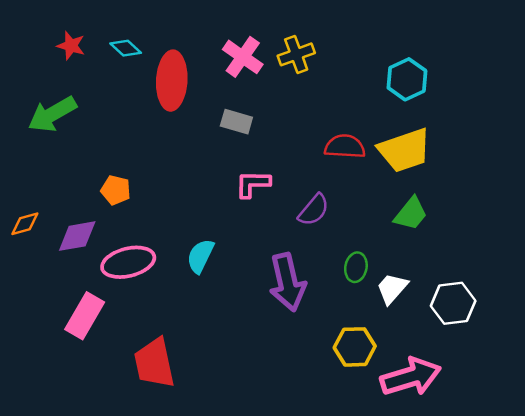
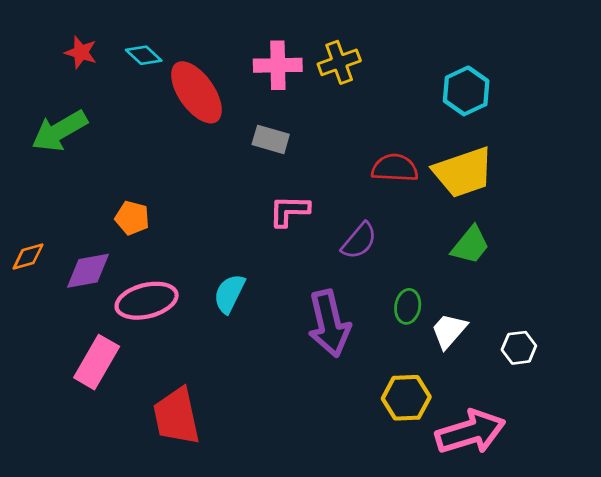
pink cross: (243, 57) -> (278, 65), turned -36
red ellipse: (172, 81) -> (196, 92), turned -38
white hexagon: (453, 303) -> (519, 348), size x0.7

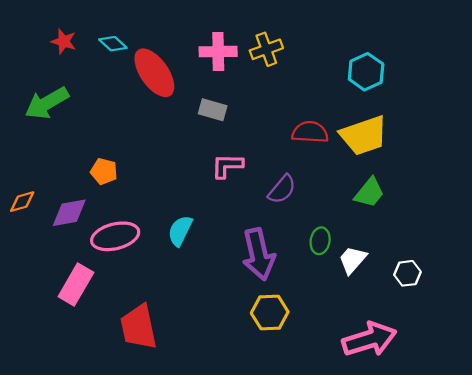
yellow hexagon: (406, 398) -> (270, 312), moved

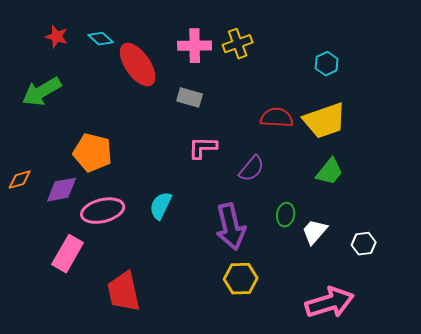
cyan hexagon: (366, 72) -> (327, 64), size x0.7
orange pentagon: (104, 171) -> (93, 153), size x1.6

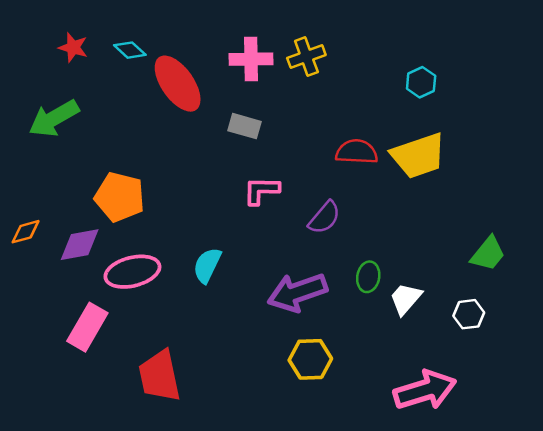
green trapezoid: (330, 172) -> (488, 254), moved
purple arrow: (231, 227) -> (297, 292), turned 84

